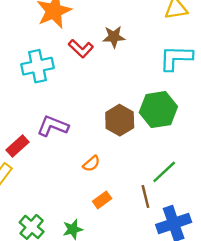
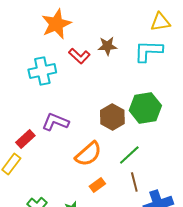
cyan L-shape: (176, 58) -> (148, 51), moved
orange semicircle: (91, 164) -> (88, 154), size x1.8
green line: (164, 172) -> (129, 155), moved

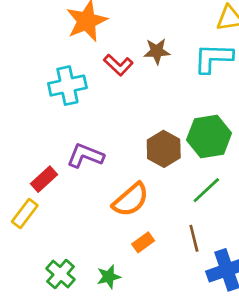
green line: (129, 155) -> (206, 190), moved

